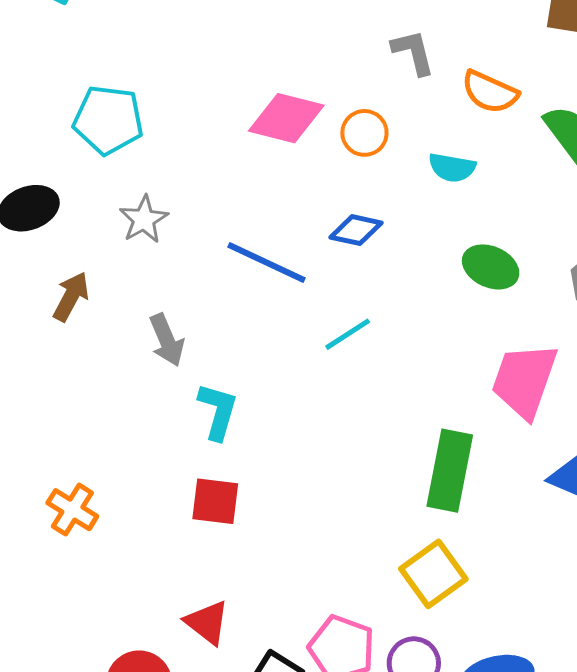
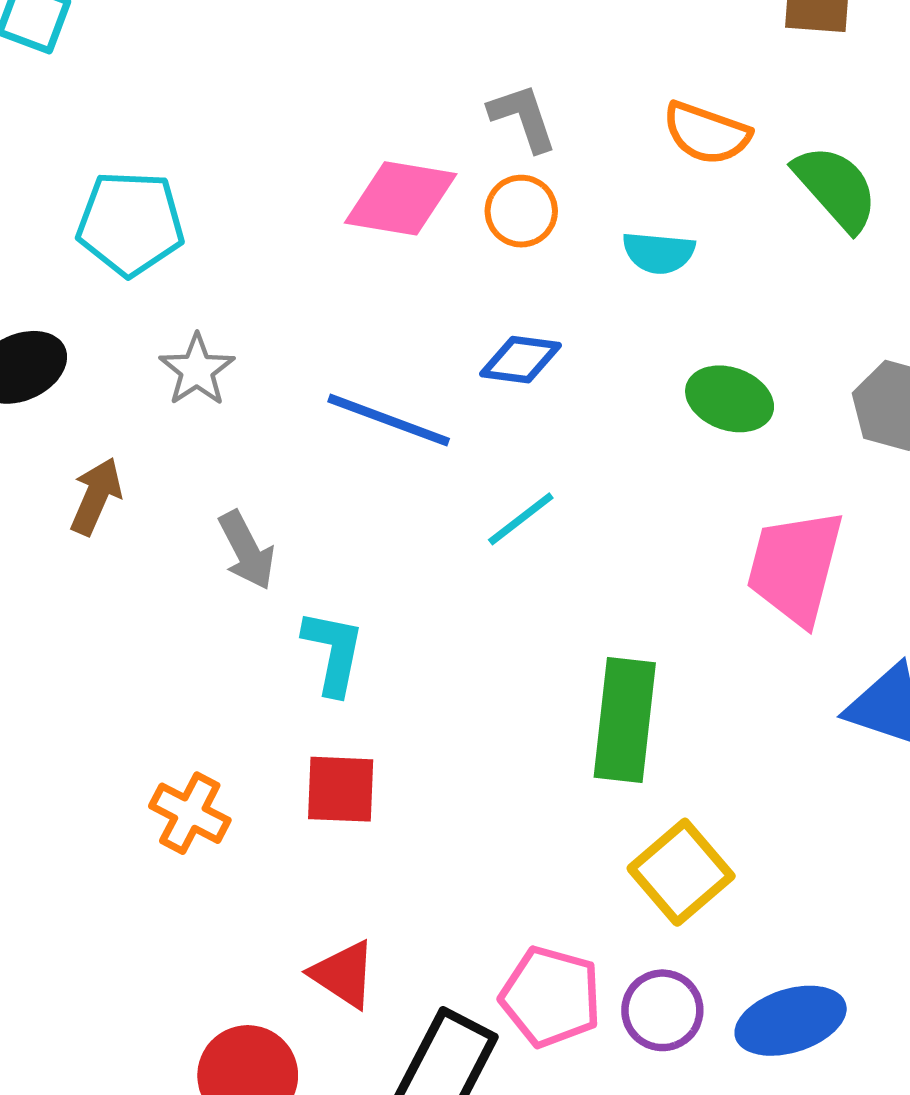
gray L-shape: (413, 52) -> (523, 117), moved
green rectangle: (450, 471) -> (625, 720), moved
orange cross: (72, 510) -> (190, 813), moved

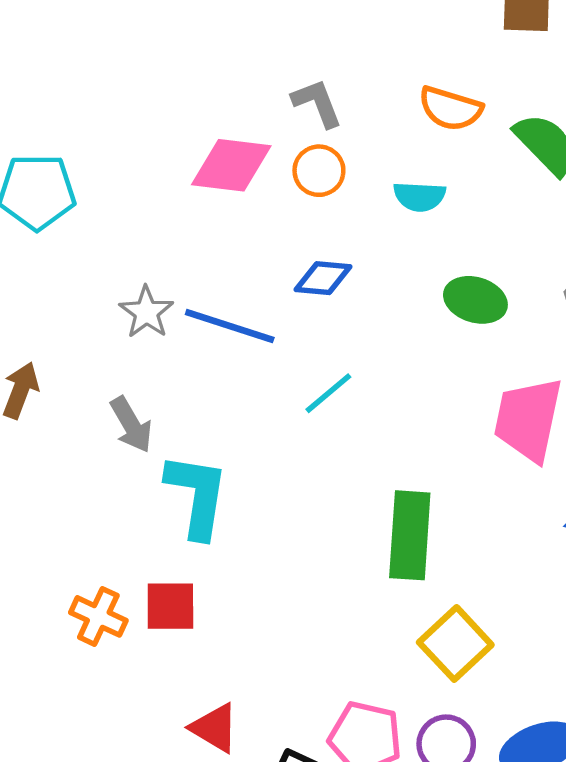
gray star: (197, 370) -> (146, 312), moved
cyan L-shape: (333, 652) -> (197, 495), size x1.4
red square: (341, 789) -> (170, 606), moved

